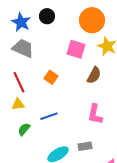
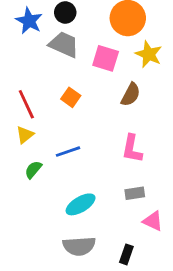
gray trapezoid: (23, 48) -> (64, 44), moved
yellow triangle: (18, 104) -> (25, 135), turned -32
gray rectangle: (85, 146) -> (135, 193), moved

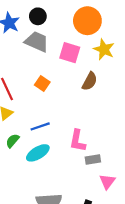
pink L-shape: (132, 149) -> (77, 141), moved
cyan ellipse: (81, 204) -> (38, 153), moved
pink triangle: (153, 221) -> (107, 182), turned 42

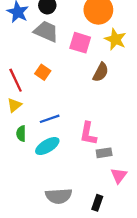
orange square: (42, 83) -> (43, 72), moved
green semicircle: (13, 141) -> (21, 134), turned -40

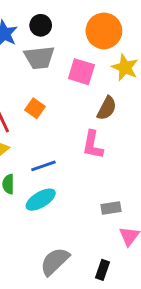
gray trapezoid: (46, 31) -> (39, 58), turned 150
pink L-shape: (88, 134) -> (93, 145), moved
gray semicircle: (59, 196) -> (55, 261), turned 140

